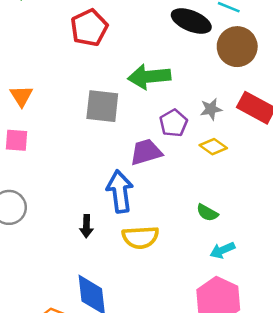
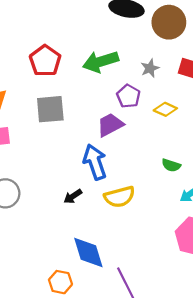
red pentagon: (89, 28) -> (45, 61), moved
gray square: (102, 106) -> (50, 109), moved
gray star: (211, 109) -> (150, 68), moved
black arrow: (86, 226) -> (73, 196), turned 66

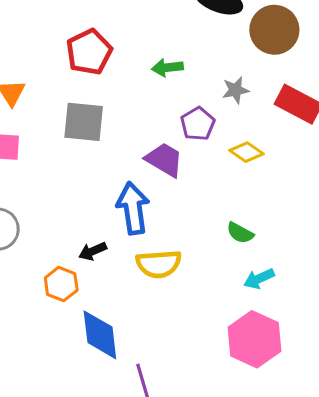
green arrow: (101, 62) -> (167, 68), size x0.6
purple trapezoid: (110, 125) -> (164, 160), turned 48
orange hexagon: (60, 282) -> (61, 284), moved

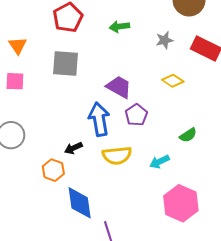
purple pentagon: (198, 124) -> (136, 115), moved
green semicircle: (240, 233) -> (188, 135), moved, turned -60
cyan arrow: (259, 279) -> (159, 162), moved

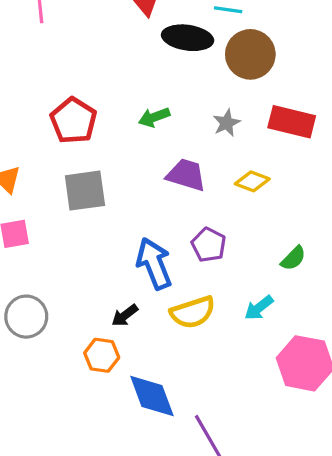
purple trapezoid: (119, 87) -> (186, 175), moved

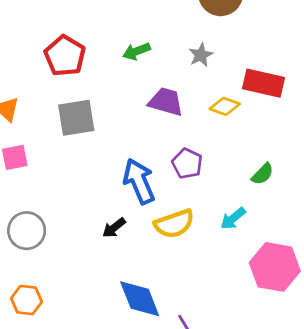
red rectangle: (292, 122) -> (263, 83), moved
orange hexagon: (102, 355) -> (26, 300), moved

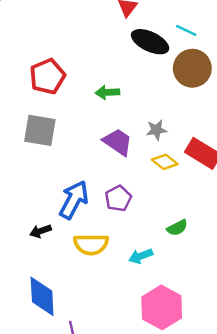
gray star: (201, 55) -> (156, 130), moved
blue arrow: (139, 181) -> (74, 200), turned 33

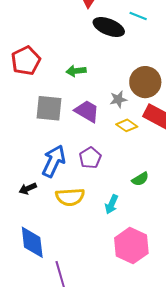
brown circle: (192, 68) -> (145, 82), moved
gray square: (40, 130) -> (49, 108), moved
cyan arrow: (141, 256) -> (112, 204), turned -42

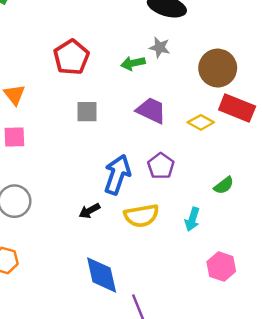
gray star: (118, 99) -> (160, 47), moved, turned 30
gray square: (49, 108) -> (87, 112), moved, size x0.7
pink hexagon: (131, 246) -> (221, 266), size x0.7

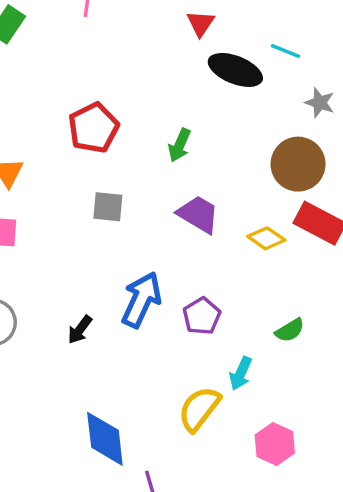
gray star: (160, 47) -> (320, 103), moved
green arrow: (133, 63) -> (180, 145), turned -60
purple pentagon: (161, 166) -> (202, 316), moved
black arrow: (89, 211) -> (80, 330), moved, turned -30
yellow semicircle: (141, 216) -> (199, 409), moved, turned 132

